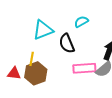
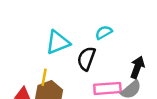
black semicircle: (67, 43) -> (86, 59), turned 42

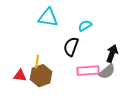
cyan triangle: (58, 42) -> (48, 18), moved, turned 30

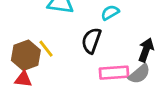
yellow line: (37, 62) -> (46, 49), moved, turned -48
brown hexagon: (41, 76) -> (26, 55), moved

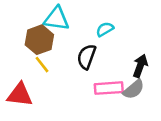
brown hexagon: (26, 55) -> (39, 40), moved
red triangle: (23, 79) -> (20, 95), size x1.5

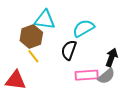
cyan semicircle: (105, 29) -> (83, 28), size x1.5

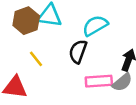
brown hexagon: (31, 37) -> (26, 21), moved

